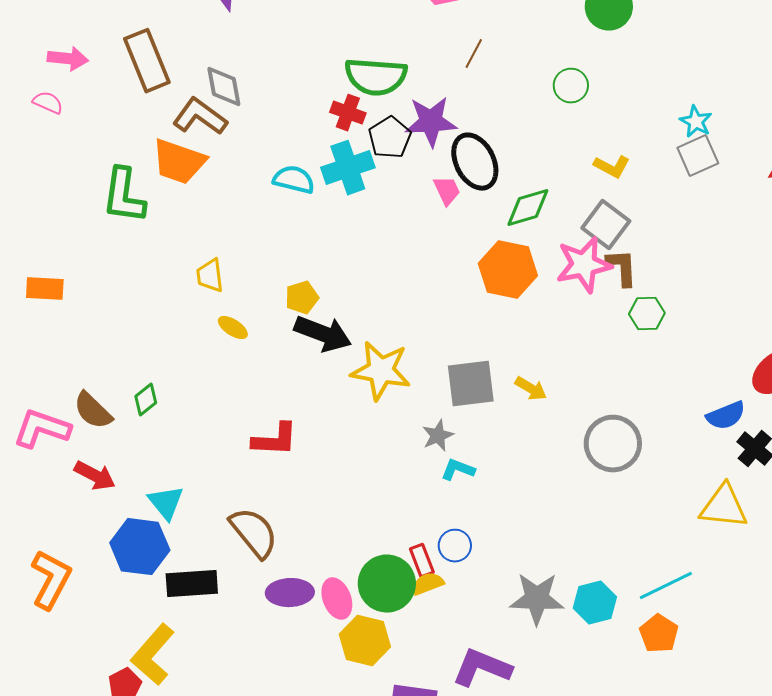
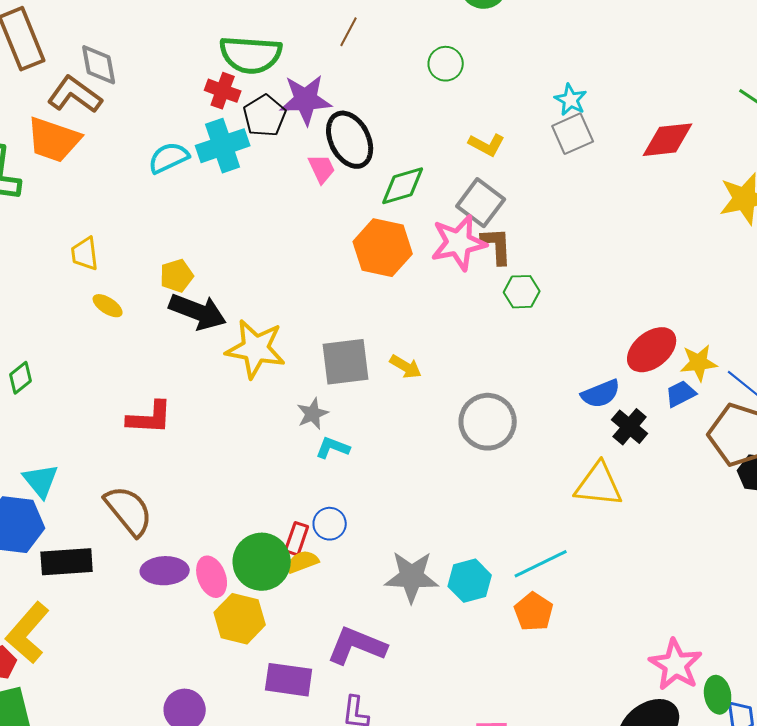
cyan semicircle: (294, 180) -> (169, 158), turned -39
red rectangle: (422, 561) -> (297, 539), turned 40

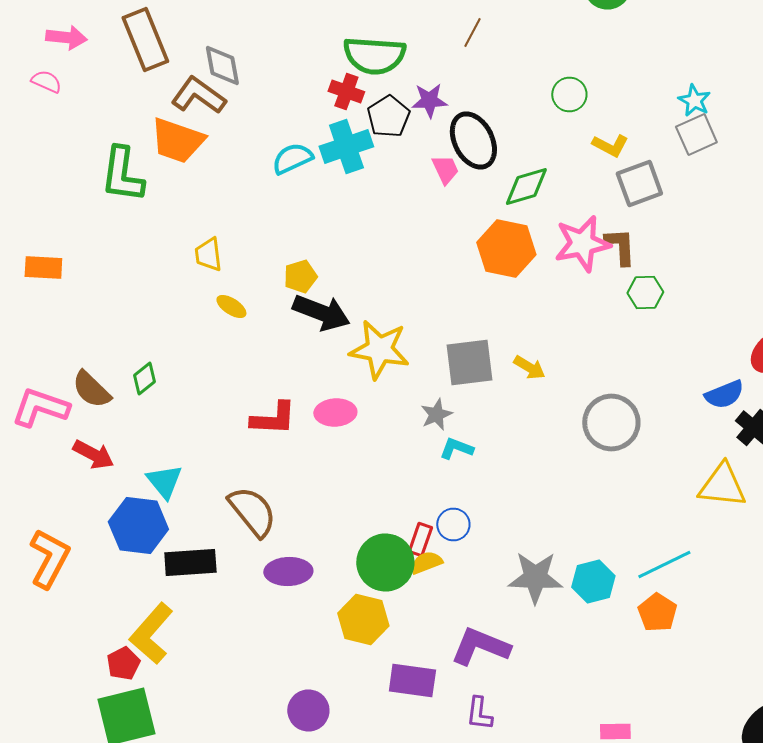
green circle: (446, 64) -> (569, 94), moved
purple star: (306, 100) -> (429, 100), size x0.7
gray square: (481, 203) -> (639, 184), moved, turned 33
pink ellipse: (212, 577) -> (335, 412), moved, turned -72

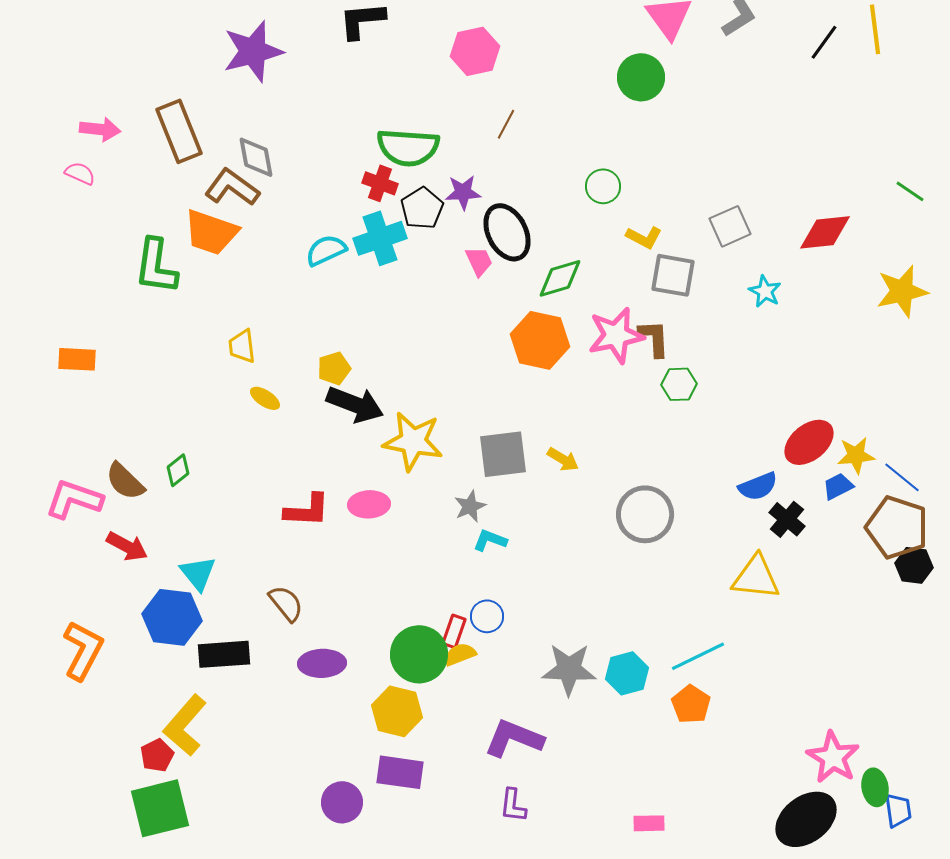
cyan star: (694, 100) -> (765, 291), moved
gray square: (639, 184) -> (673, 275), turned 30
brown semicircle: (252, 512) -> (286, 603), size x0.7
purple rectangle: (412, 680) -> (400, 772), moved

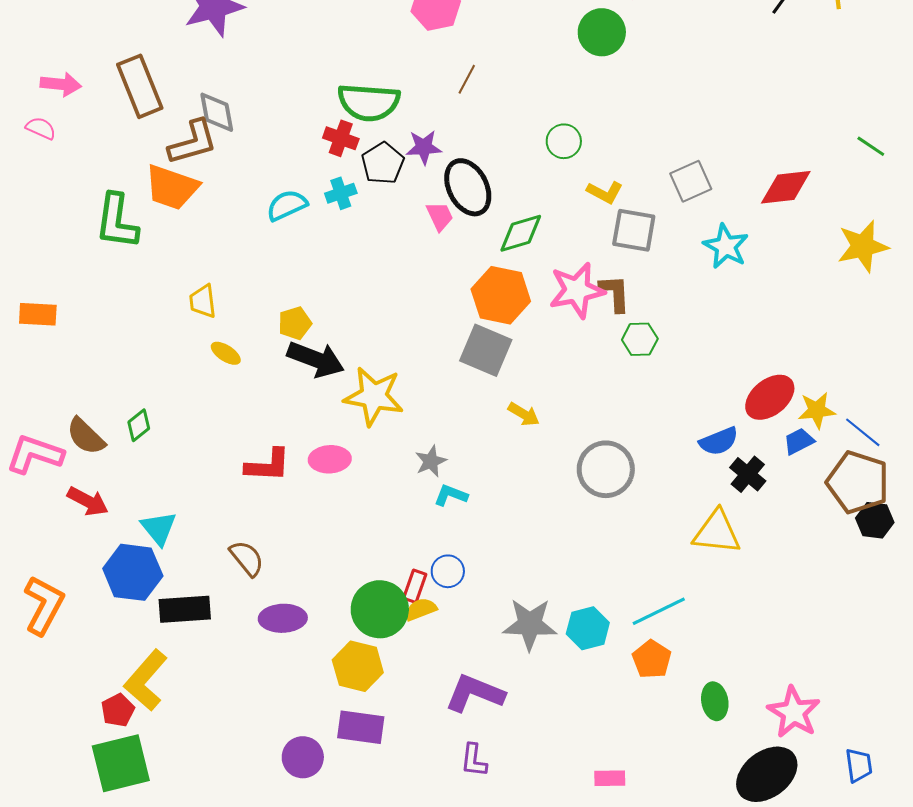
brown L-shape: (232, 187) -> (193, 142), turned 128
cyan cross: (380, 238) -> (341, 193), size x0.6
cyan star: (765, 291) -> (726, 246), size x1.4
gray square: (503, 454) -> (486, 350), moved, turned 30
green ellipse: (875, 787) -> (715, 701), moved

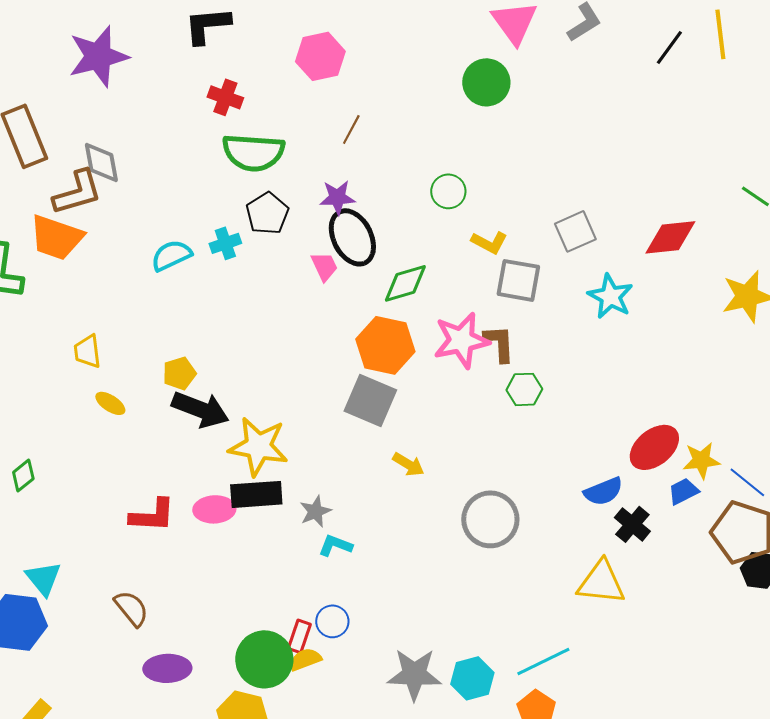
red cross: (341, 138) -> (225, 97), moved
purple star: (424, 147) -> (337, 197), moved
black rectangle: (185, 609) -> (256, 494), moved

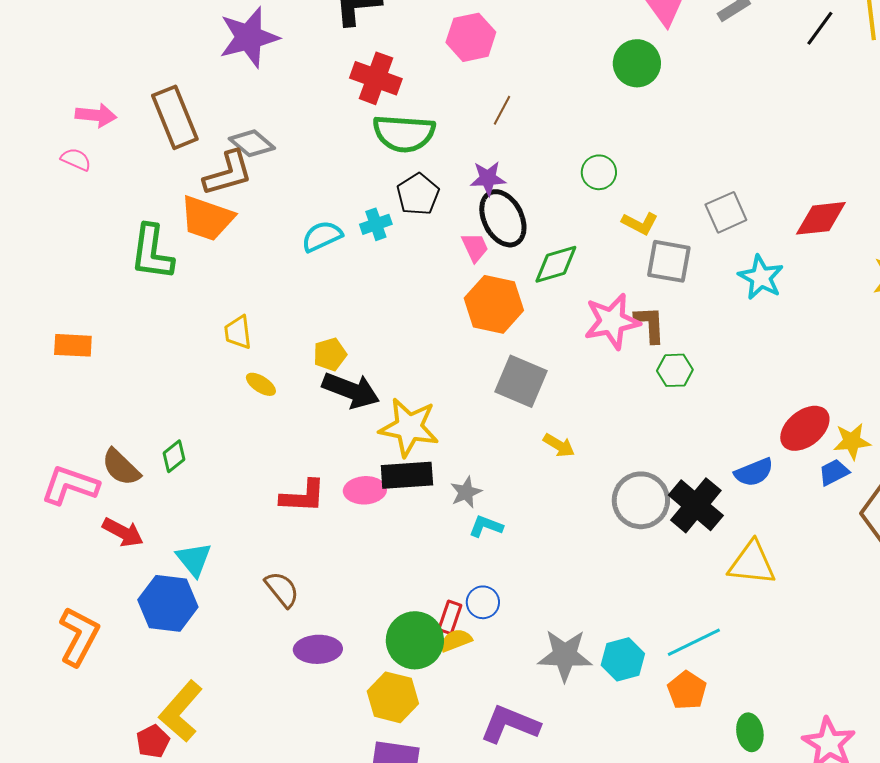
red cross: (225, 97) -> (376, 78), size x1.4
gray diamond: (101, 162) -> (252, 143), turned -39
orange hexagon: (385, 345) -> (494, 304), moved
black cross: (632, 524) -> (696, 505), moved, size x1.5

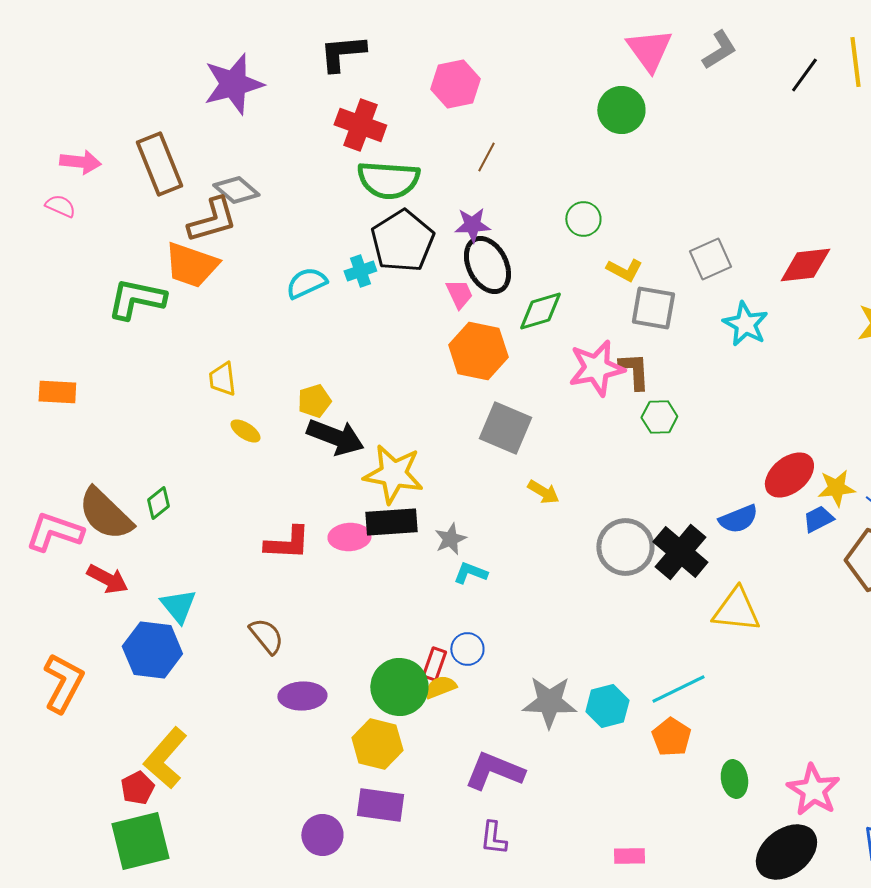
black pentagon: (418, 194) -> (402, 241), size x1.5
green L-shape: (152, 252) -> (136, 299), turned 94
brown semicircle: (121, 467) -> (105, 514), size x1.4

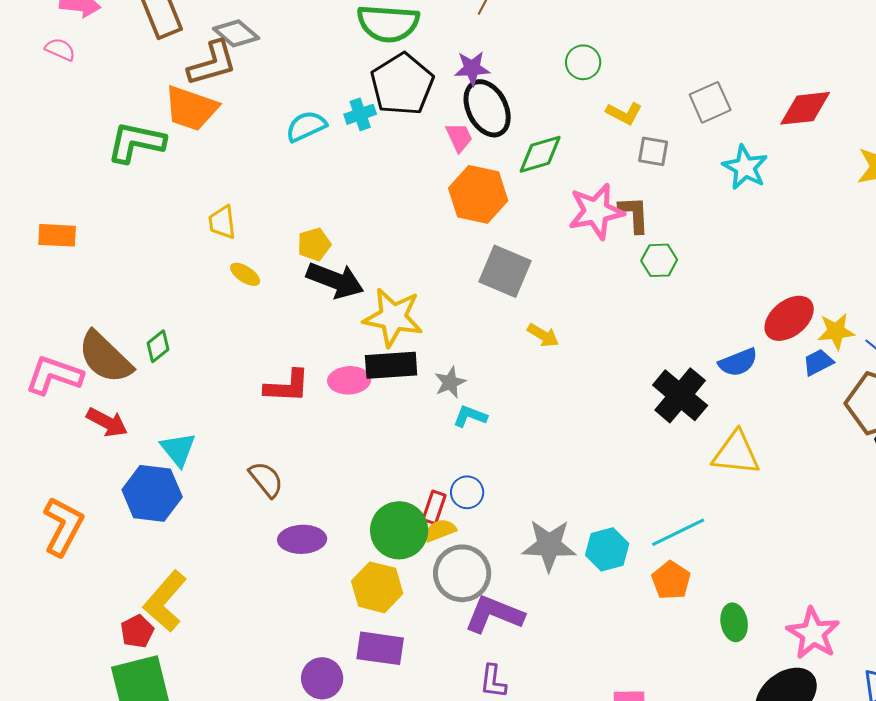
gray square: (653, 308) -> (653, 151), size x0.7
gray circle: (625, 547) -> (462, 573), moved

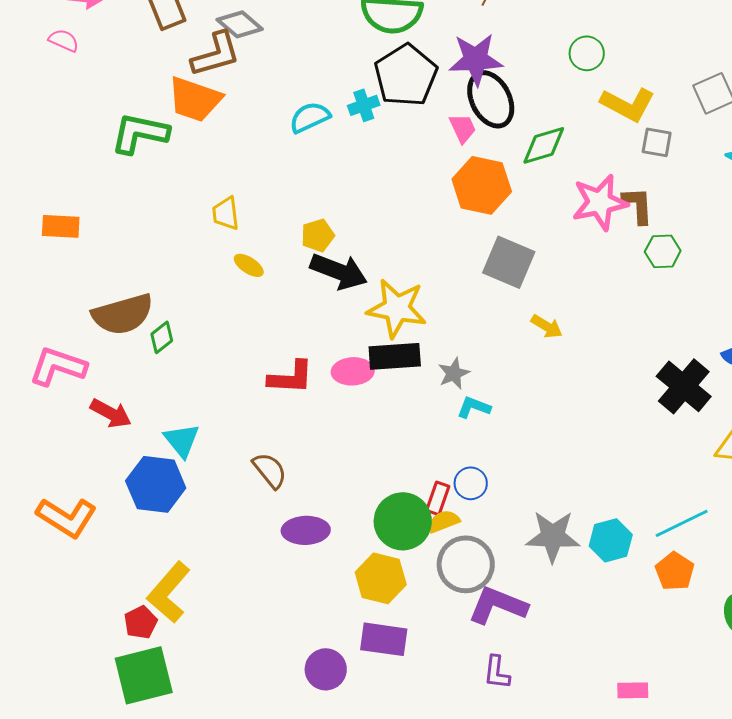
purple star: (472, 68) -> (476, 59), size x1.5
yellow L-shape: (624, 113) -> (628, 104), size x1.5
brown semicircle: (105, 357) -> (123, 314), moved, turned -60
orange L-shape: (63, 526) -> (67, 517), turned 94

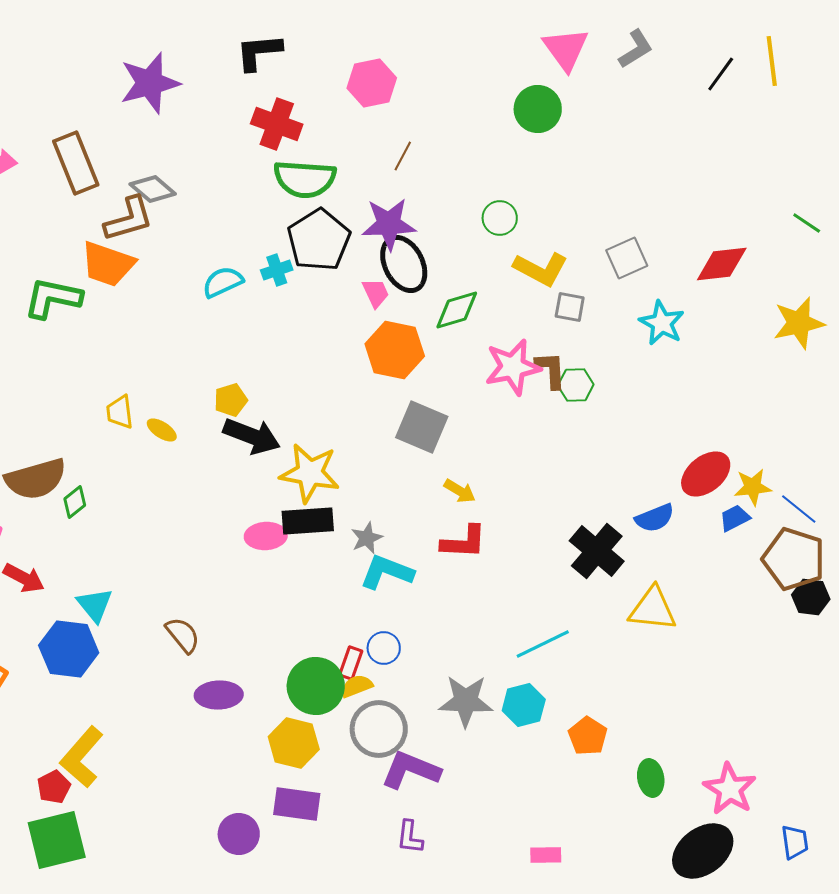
yellow trapezoid: (226, 213) -> (120, 412), moved
green hexagon: (663, 251) -> (576, 385), moved
red L-shape: (291, 377) -> (464, 542), moved
cyan L-shape: (474, 407) -> (387, 572), size x1.6
cyan line: (682, 523) -> (543, 644), moved

